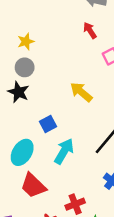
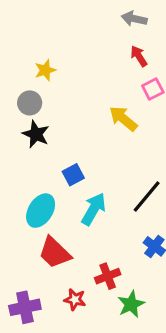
red arrow: (90, 30) -> (139, 56), moved
gray circle: (25, 67) -> (30, 103), moved
yellow arrow: (81, 92) -> (123, 119), moved

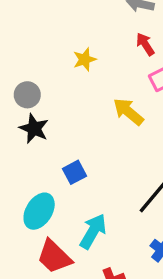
yellow star: (45, 70) -> (85, 59), moved
cyan arrow: (94, 209) -> (93, 231), moved

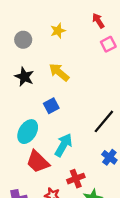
gray circle: (27, 95) -> (23, 40), moved
yellow arrow: (128, 112) -> (59, 72), moved

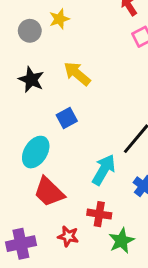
yellow star: (58, 31) -> (59, 19), moved
cyan arrow: (64, 145) -> (104, 170), moved
red cross: (76, 179) -> (99, 214), turned 30

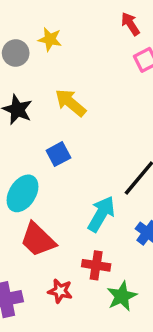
yellow star: (59, 19) -> (50, 39), turned 30

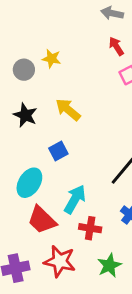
cyan arrow: (101, 214) -> (75, 199), moved
red cross: (96, 265) -> (90, 228), moved
red star: (60, 291) -> (60, 261), size x1.6

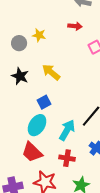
red arrow: (116, 46) -> (75, 26), moved, turned 128
cyan ellipse: (29, 183) -> (37, 125), moved
cyan arrow: (75, 199) -> (67, 130), moved

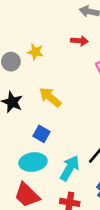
blue square: (44, 102) -> (42, 134), turned -32
cyan ellipse: (37, 125) -> (33, 162), turned 50

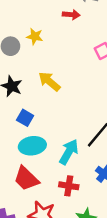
red arrow: (79, 41) -> (71, 15), moved
blue square: (42, 134) -> (25, 118), moved

